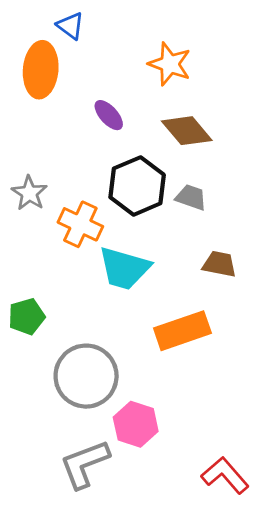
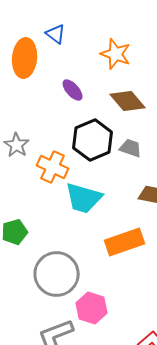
blue triangle: (70, 26) -> (56, 34), moved

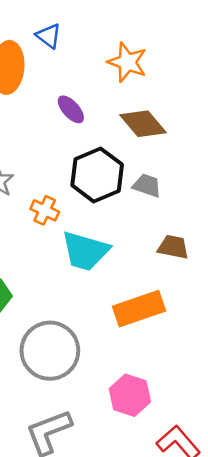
orange cross: (53, 167) -> (45, 210), size x0.7
pink hexagon: (92, 308) -> (130, 395), moved

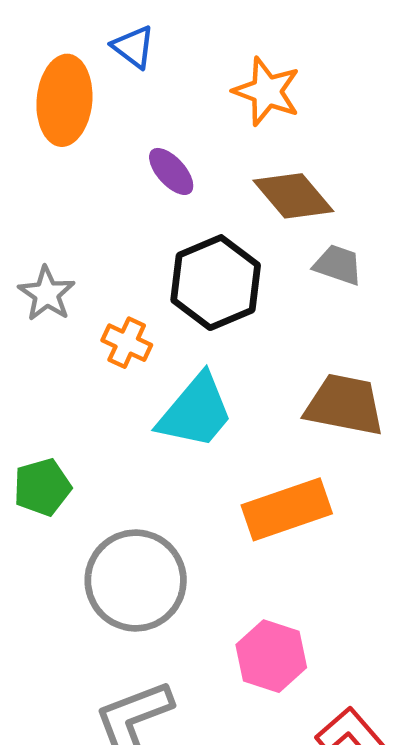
gray trapezoid: (147, 185) -> (338, 265), moved
brown trapezoid: (173, 247) -> (345, 405), size x1.5
cyan trapezoid: (85, 251) -> (196, 412), turned -66

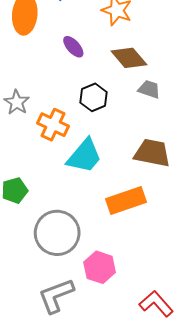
black hexagon: (216, 283) -> (94, 97), size x0.7
orange cross: (127, 343) -> (53, 125), size x1.4
pink hexagon: (271, 656) -> (100, 267), moved

